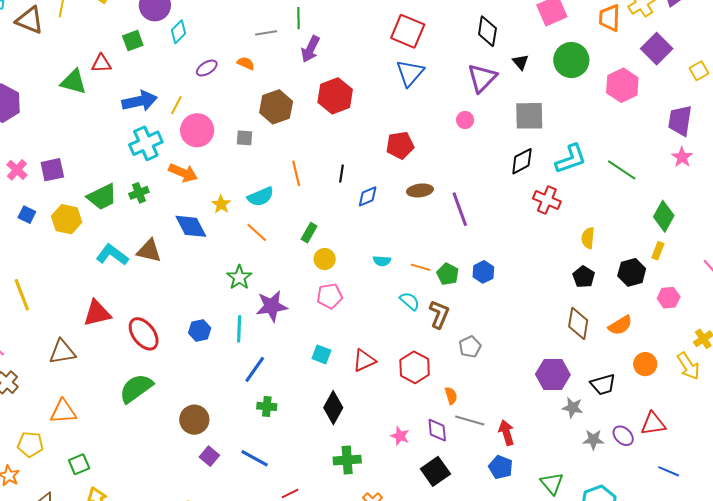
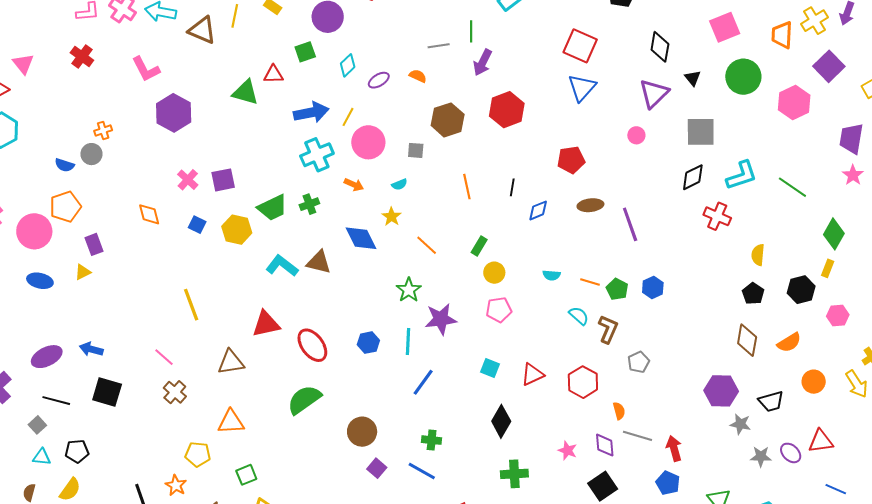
cyan diamond: (178, 32) -> (348, 65), moved
orange arrow: (183, 173) -> (354, 185), size x0.7
cyan semicircle: (261, 197) -> (399, 184), moved, size x0.6
green cross: (267, 406) -> (432, 440), moved

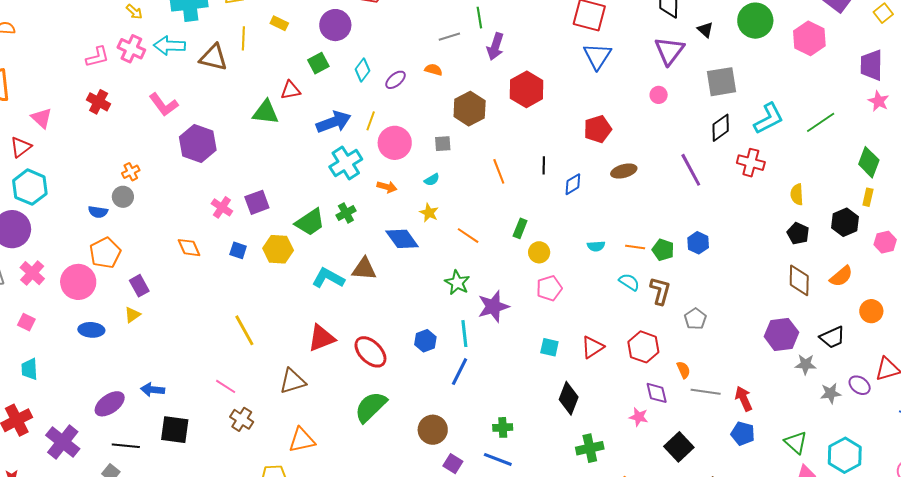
green line: (792, 187) -> (821, 122), turned -60
purple line: (630, 224) -> (691, 170), moved
blue line: (423, 382) -> (460, 372), moved
purple diamond: (605, 445) -> (657, 393), moved

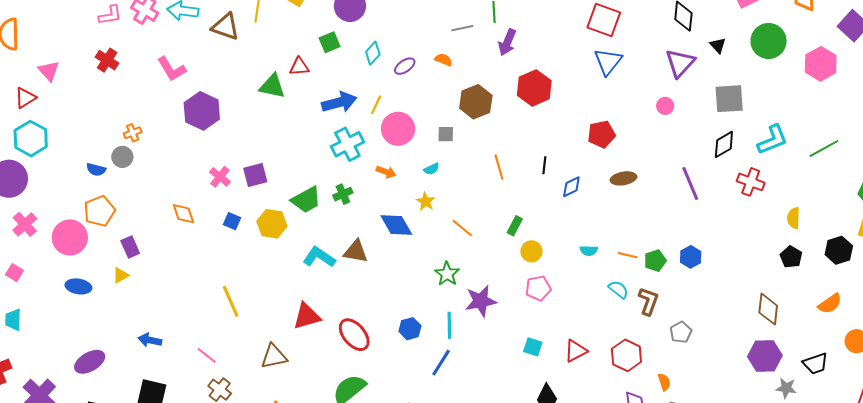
green pentagon: (663, 250) -> (655, 261), turned 30
brown diamond: (799, 280) -> (768, 309), moved
blue arrow: (153, 390) -> (150, 340), moved

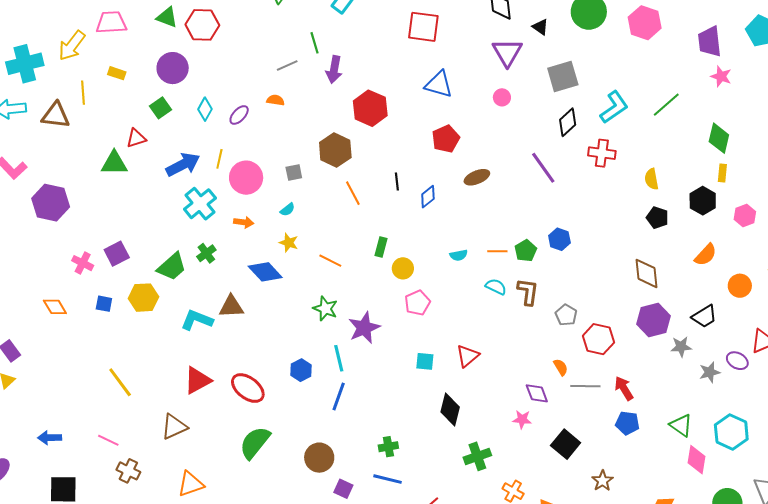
blue triangle: (608, 62) -> (439, 84), moved, turned -40
brown hexagon: (476, 102) -> (335, 150), moved
red hexagon: (626, 355) -> (598, 339), moved

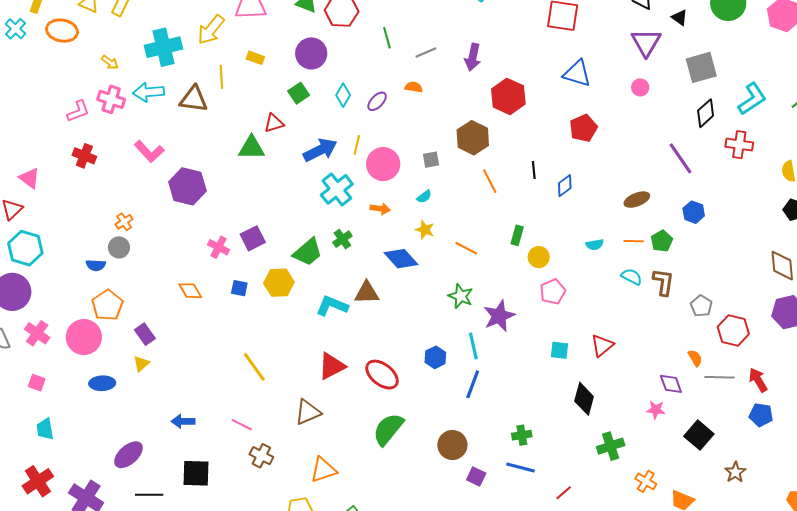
green line: (314, 43) -> (387, 38), moved
brown ellipse: (477, 177) -> (637, 200), moved
blue hexagon: (559, 239) -> (694, 212), moved

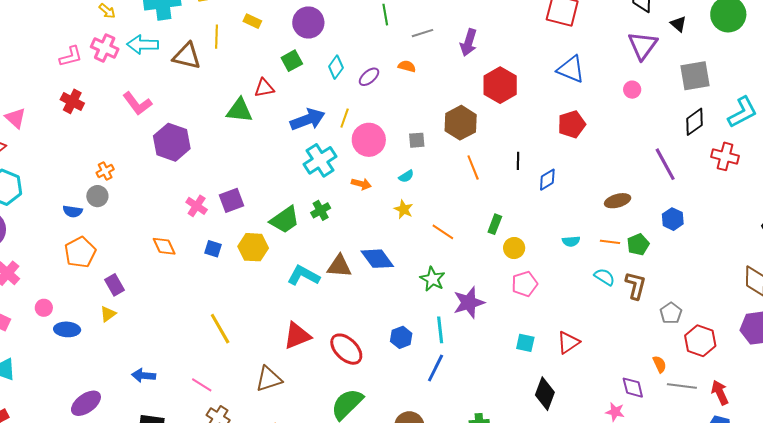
blue diamond: (401, 259) -> (377, 259), moved
pink circle: (84, 337) -> (44, 308), moved, size x0.5

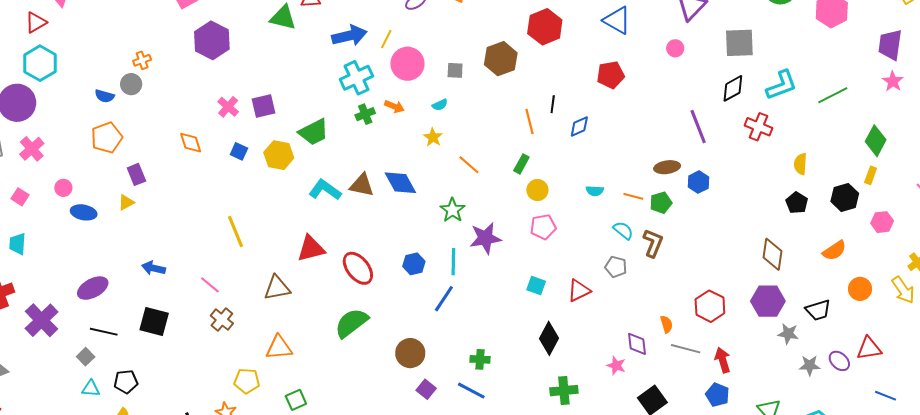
orange line: (473, 167) -> (530, 122), moved
brown ellipse: (618, 201) -> (667, 167), moved
green cross: (321, 210) -> (365, 114), moved
gray pentagon: (671, 313) -> (616, 267), moved, turned -30

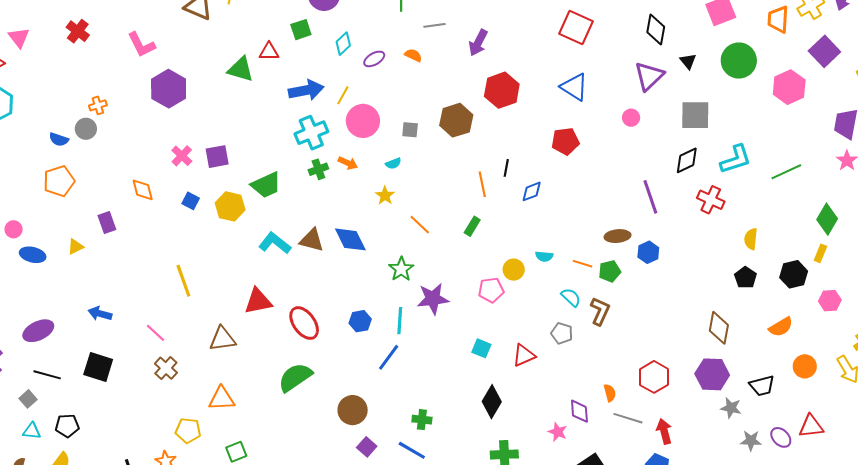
purple rectangle: (136, 174) -> (107, 222), moved
yellow circle: (537, 190) -> (514, 270), moved

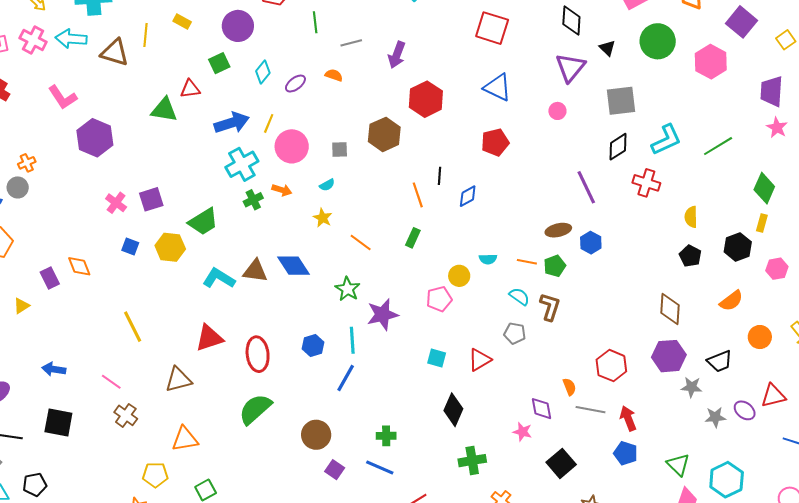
orange diamond: (143, 190) -> (79, 266), moved
red ellipse: (304, 323) -> (258, 354), turned 36

